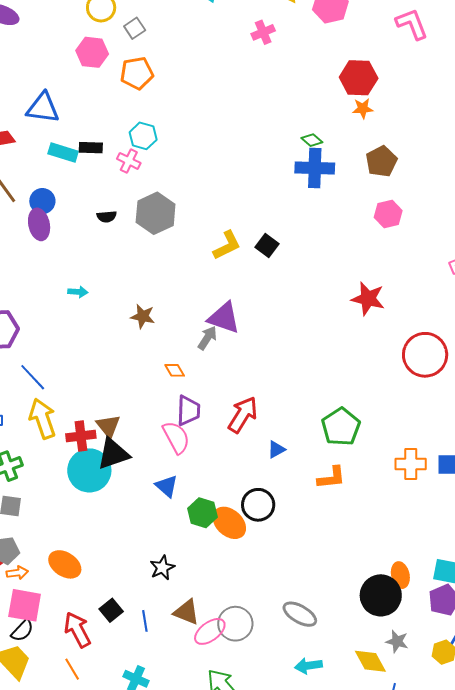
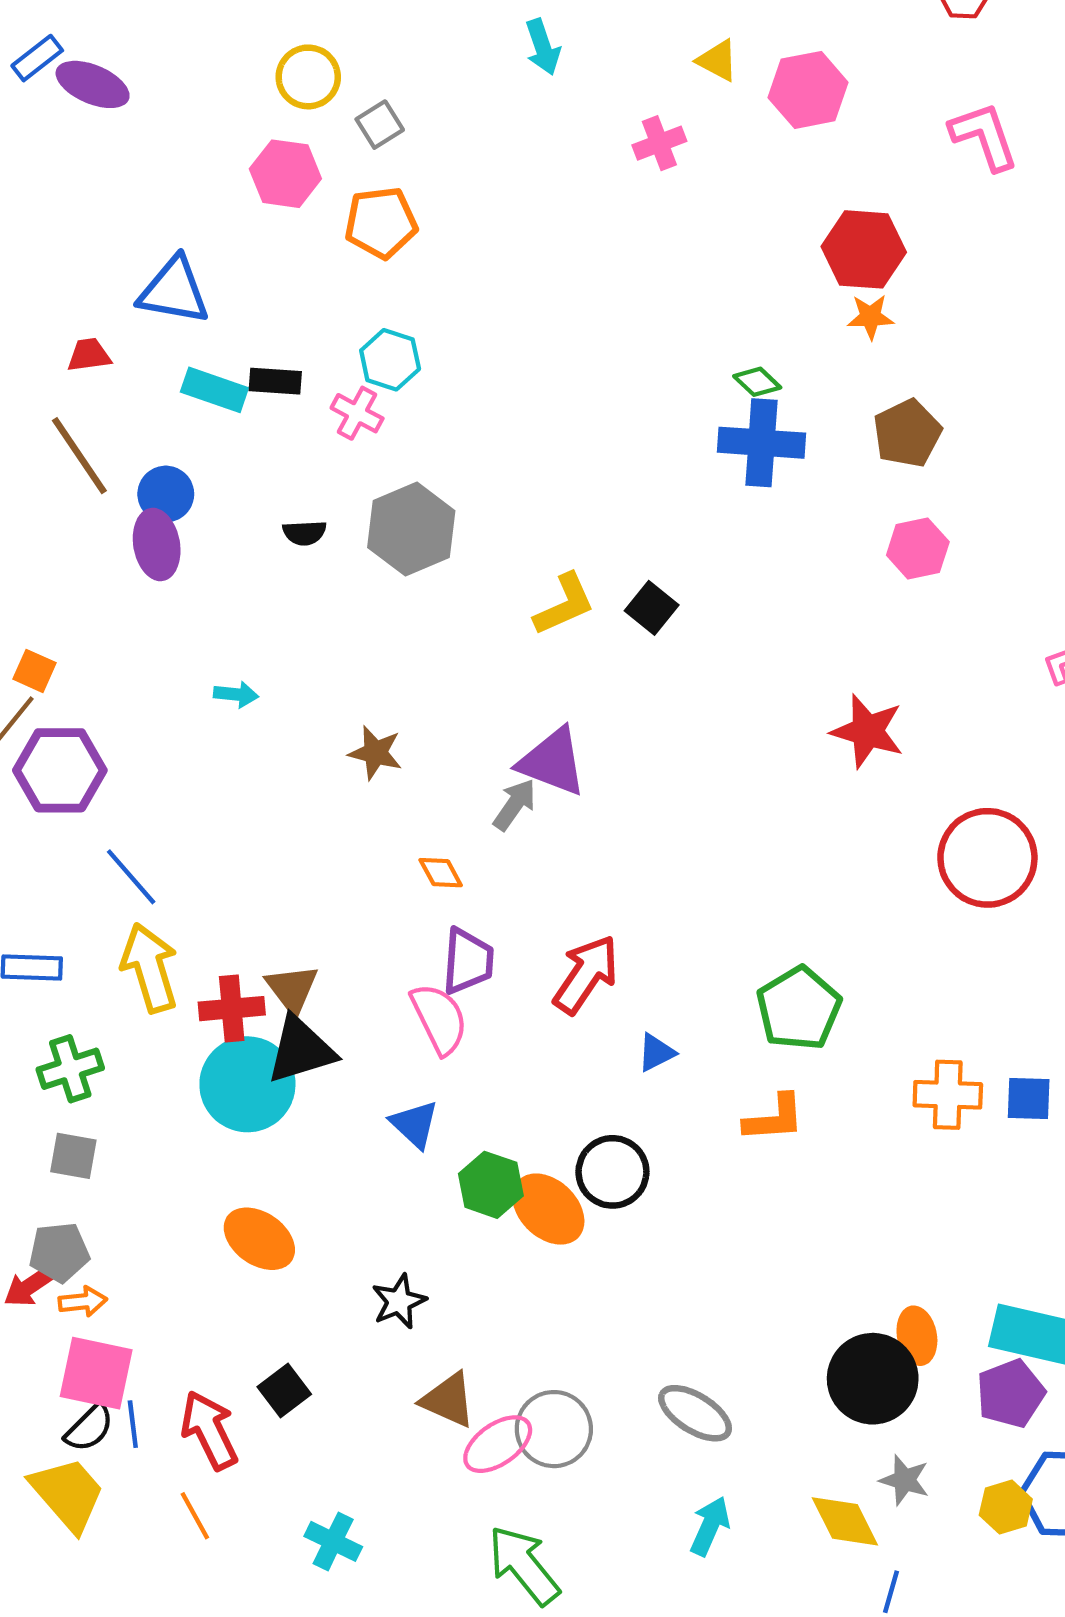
orange ellipse: (65, 564) -> (259, 1239), moved
blue line: (145, 621) -> (133, 1424), moved
cyan arrow: (308, 666) -> (710, 1526), turned 120

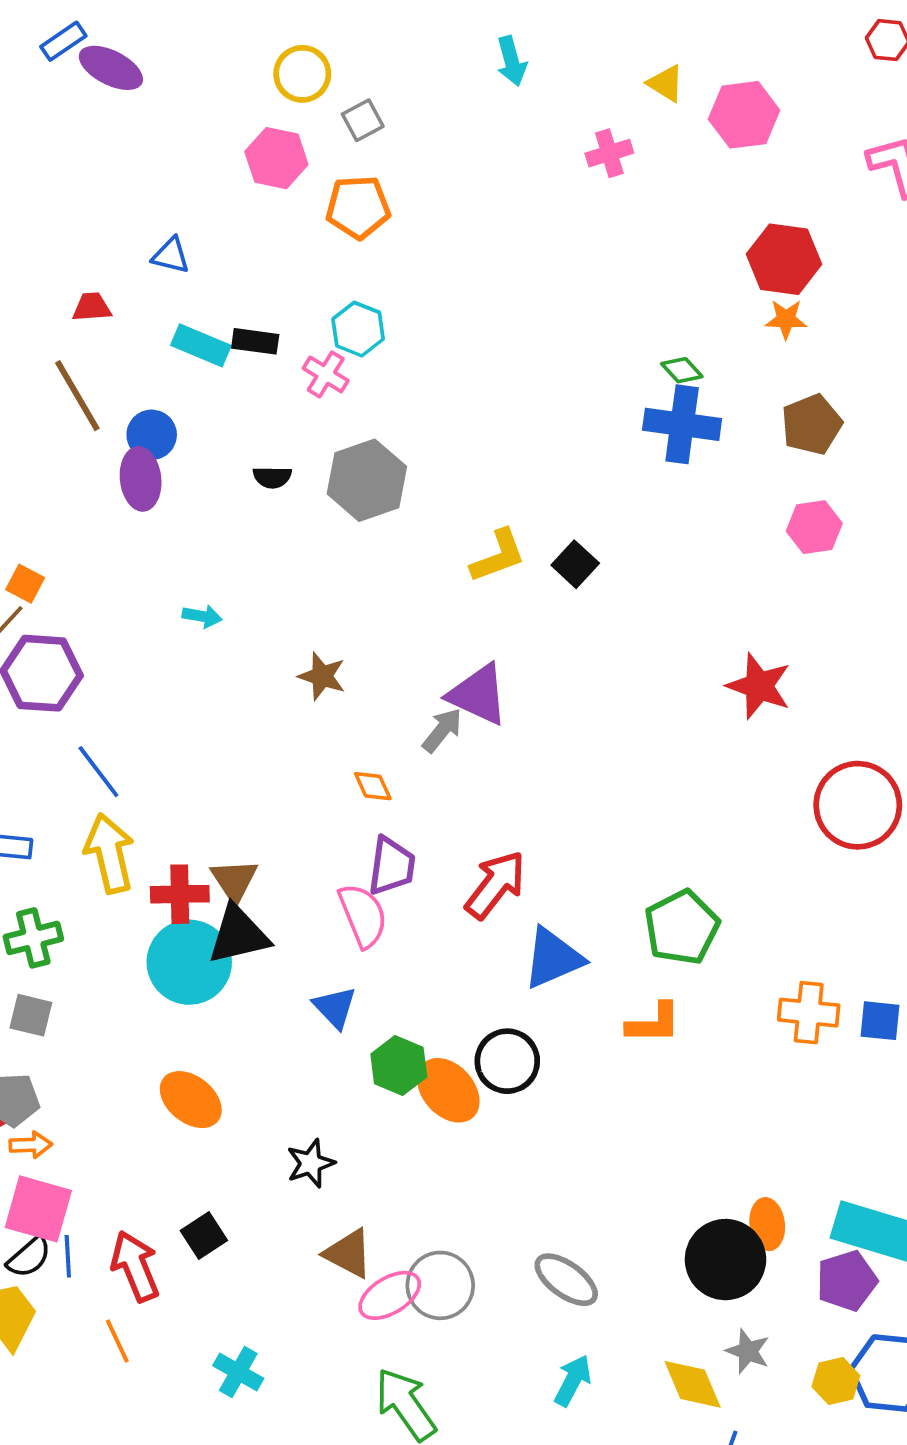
blue triangle: (174, 291) -> (171, 255), size x0.6
blue triangle: (656, 1053) -> (553, 958), size x1.8

